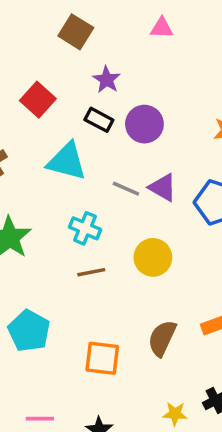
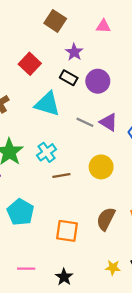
pink triangle: (162, 28) -> (103, 26), moved
cyan cross: (85, 228) -> (47, 152), moved, turned 30

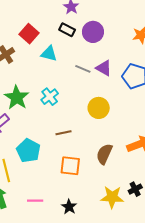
red square: (30, 64) -> (29, 34), moved
cyan triangle: (47, 104) -> (49, 54), size x0.7
brown line: (61, 175) -> (63, 133), moved
yellow star: (113, 268) -> (112, 197), size x1.6

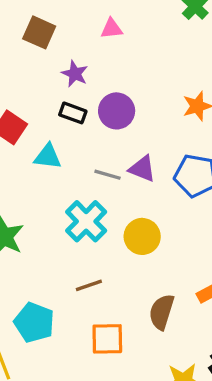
cyan cross: (50, 97) -> (86, 221), moved, size x1.4

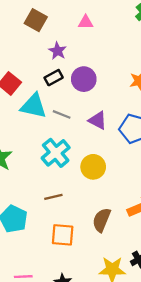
black rectangle: (73, 113) -> (54, 78), turned -54
cyan triangle: (48, 157) -> (34, 106), size x1.4
gray line: (107, 175) -> (62, 114), moved

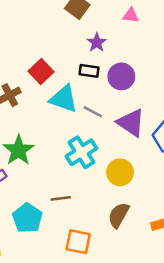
black rectangle: (54, 78) -> (89, 71), turned 30
purple triangle: (98, 120) -> (131, 123), size x1.4
brown line: (53, 197) -> (61, 198), moved
brown semicircle: (102, 220) -> (119, 215), moved

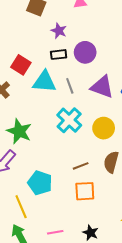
gray line: (93, 112) -> (70, 86), turned 56
brown line: (61, 198) -> (81, 166), moved

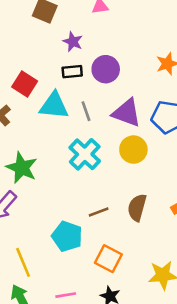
yellow circle: (104, 128) -> (133, 150), moved
cyan pentagon: (40, 183) -> (67, 236), moved
orange square: (85, 191) -> (108, 259), moved, turned 30

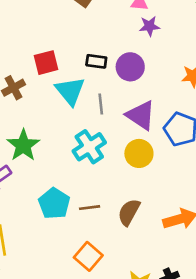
purple star: (73, 42) -> (149, 26), moved, turned 30
red square: (25, 84) -> (46, 63), turned 30
cyan triangle: (54, 106) -> (70, 91), turned 32
cyan pentagon: (67, 236) -> (54, 203), moved

